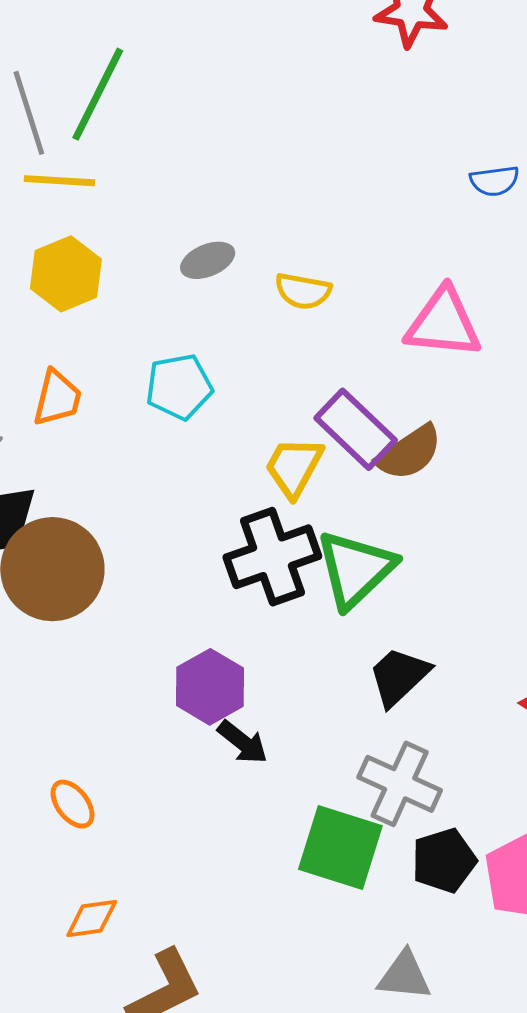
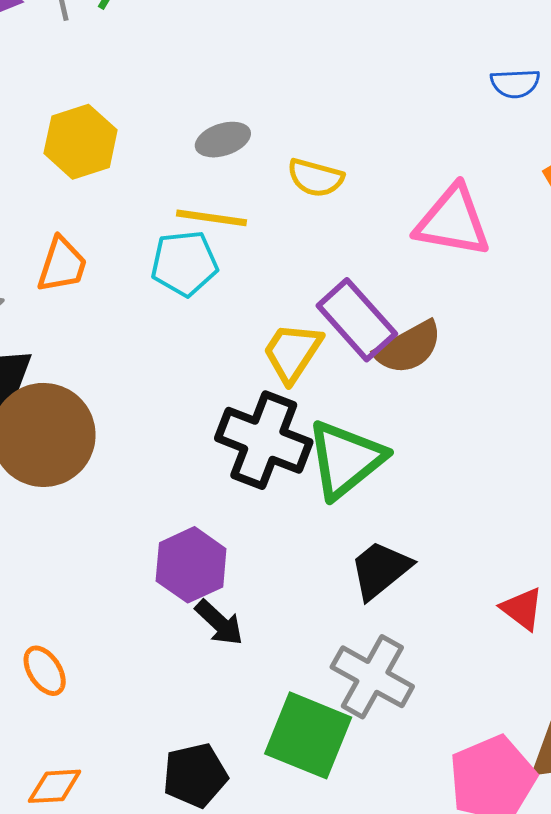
yellow line: (59, 181) -> (212, 218), moved
black cross: (272, 557) -> (264, 440), turned 36
black pentagon: (444, 861) -> (195, 775), moved

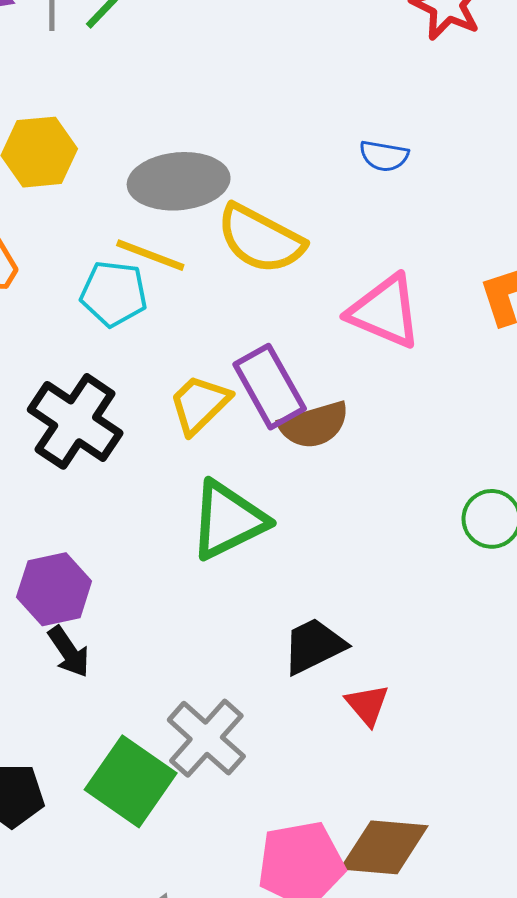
blue semicircle: (515, 83) -> (384, 156), moved
gray ellipse: (223, 140) -> (179, 181), size x1.8
yellow semicircle: (316, 178) -> (261, 239), size x1.6
black cross: (264, 440) -> (75, 421), moved
black trapezoid: (380, 570) -> (314, 646), moved

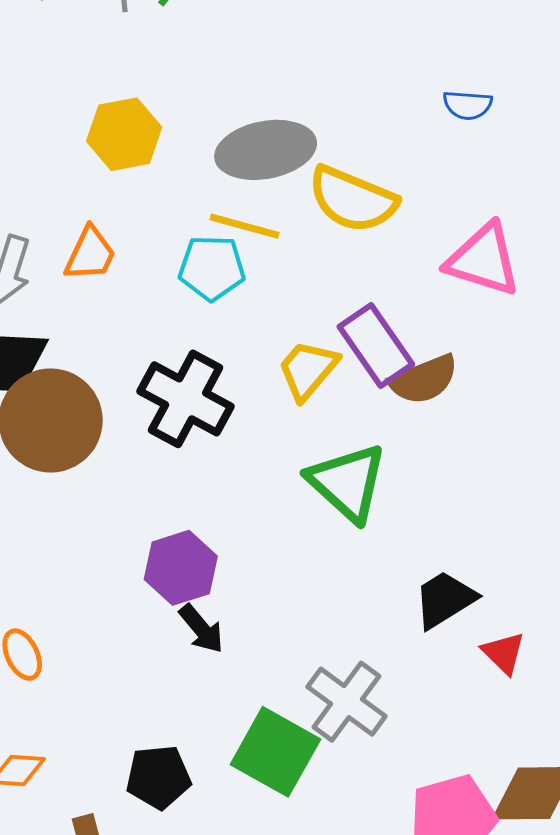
green triangle: (228, 520) -> (347, 482), turned -46

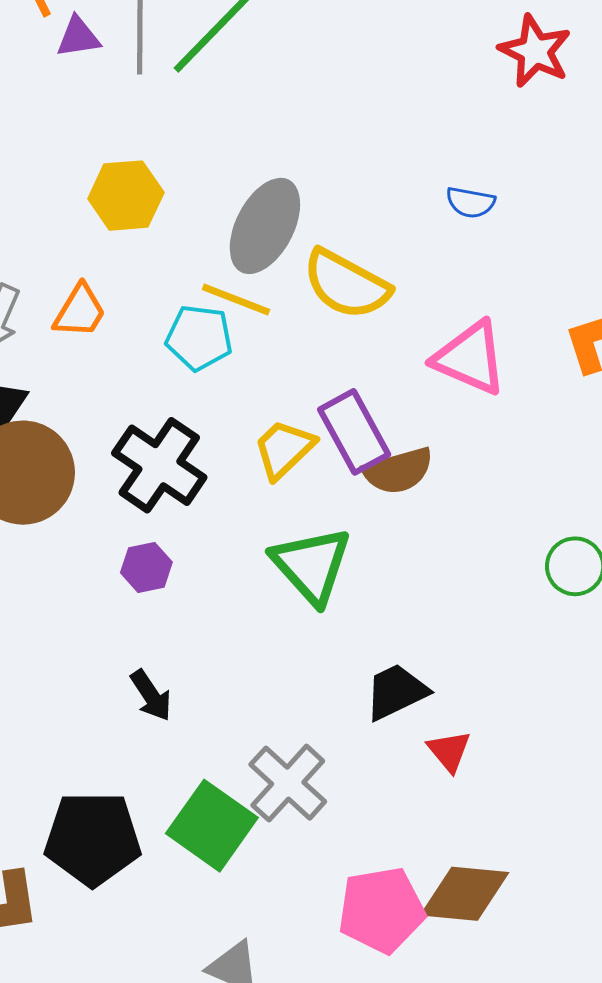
gray ellipse: (266, 150) -> (265, 226), turned -58
purple hexagon: (181, 568) -> (146, 567), moved, size x0.7
black pentagon: (158, 777) -> (93, 839), size x1.5

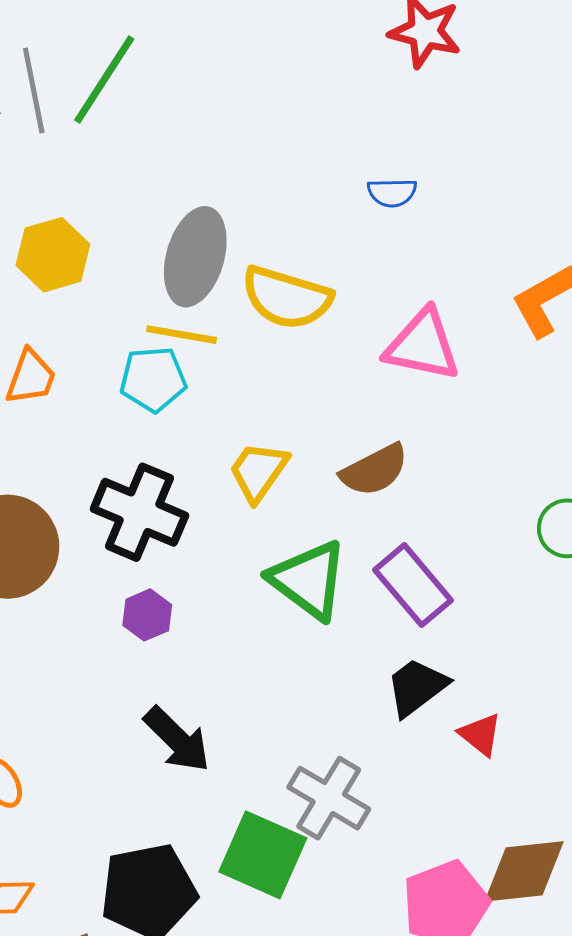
purple rectangle: (354, 432) -> (413, 585), moved
black arrow: (151, 695) -> (177, 739), size x1.4

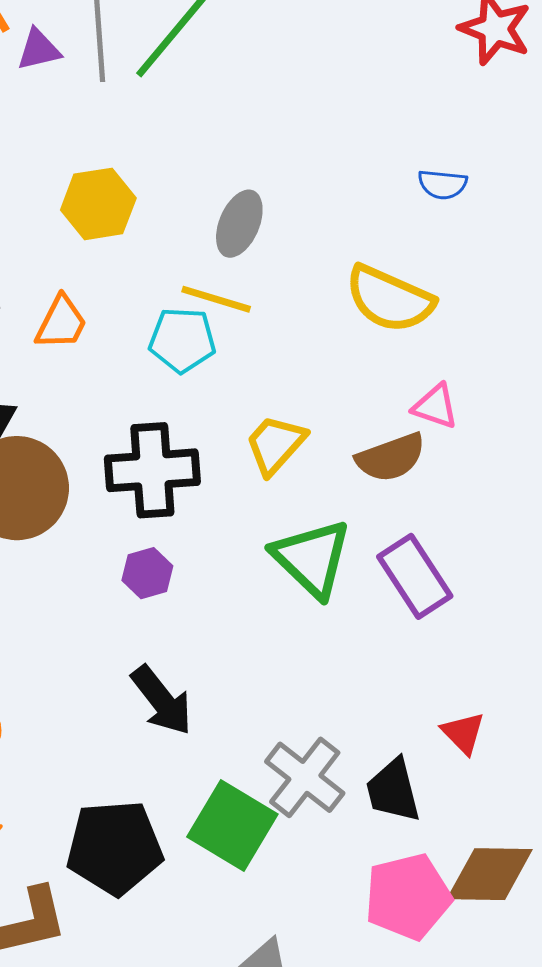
gray ellipse: (195, 257) -> (239, 224), size x0.7
yellow semicircle: (287, 298) -> (390, 299), moved
pink triangle: (423, 345) -> (435, 406), moved, size x0.6
black cross: (139, 512) -> (152, 470), turned -34
black trapezoid: (417, 687) -> (393, 790), moved, turned -74

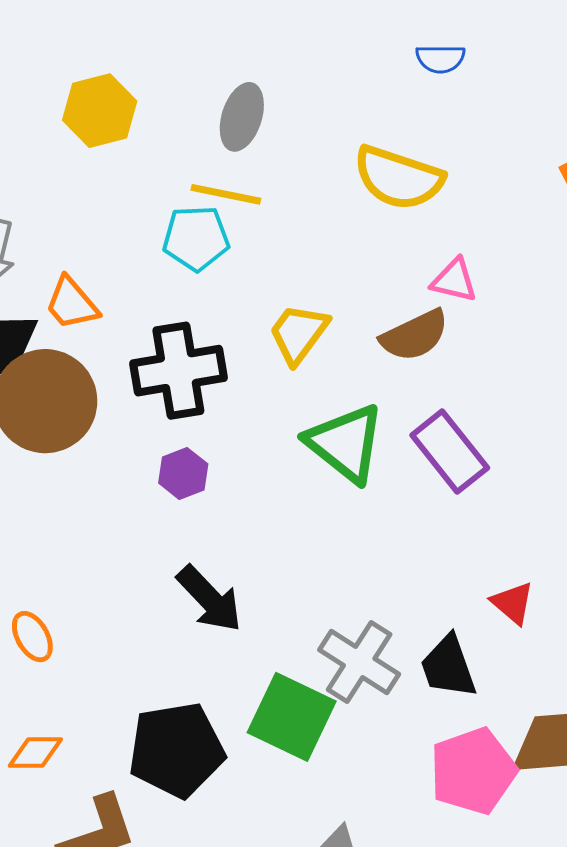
orange trapezoid: (61, 323) -> (72, 303), moved, turned 118

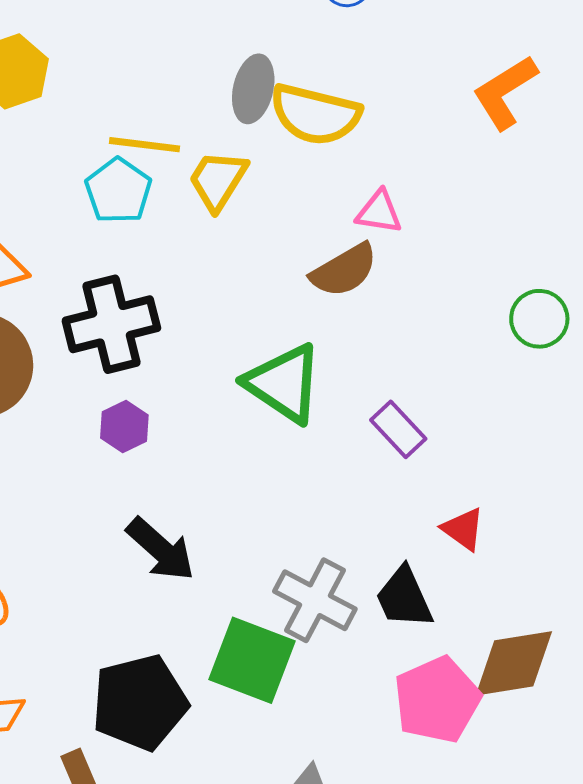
gray ellipse: (242, 117) -> (253, 89), moved
cyan pentagon: (196, 238) -> (118, 191), turned -30
yellow trapezoid: (299, 333) -> (218, 180), moved
purple rectangle: (450, 452) -> (398, 429), moved, size x0.7

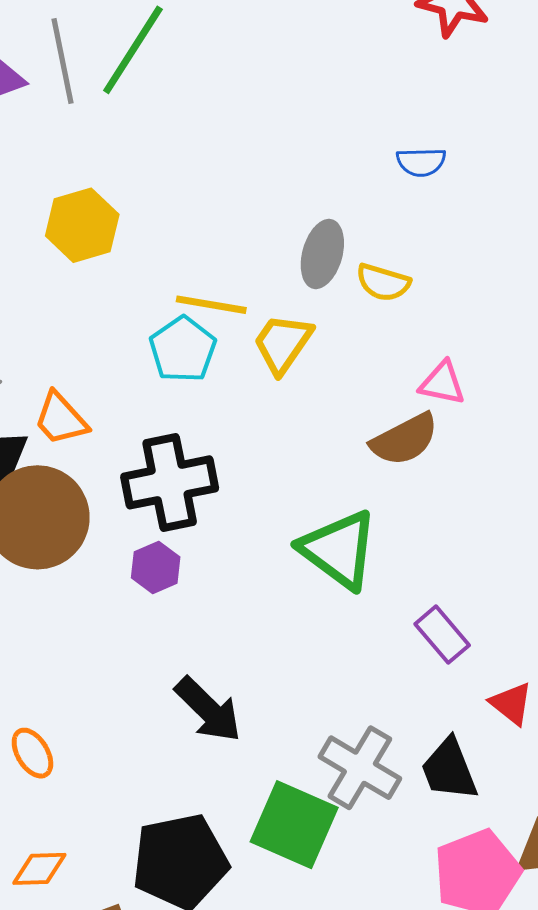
yellow semicircle: (315, 114) -> (383, 282), size x0.6
purple hexagon: (124, 426) -> (156, 567), moved
purple rectangle: (398, 429) -> (442, 635), moved

